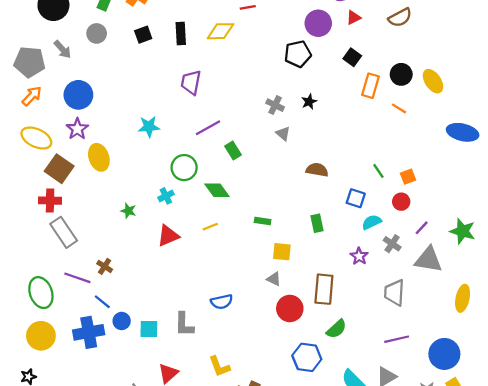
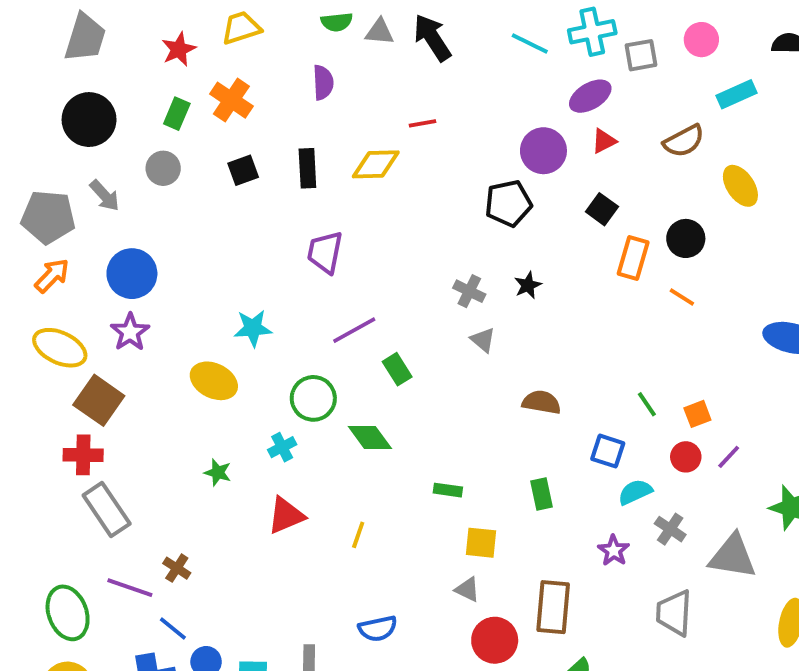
yellow ellipse: (433, 81) -> (740, 186), moved
yellow ellipse: (99, 157) -> (214, 381), moved, turned -45
yellow line: (210, 227) -> (358, 535), moved, turned -49
purple line: (422, 228) -> (729, 457), moved

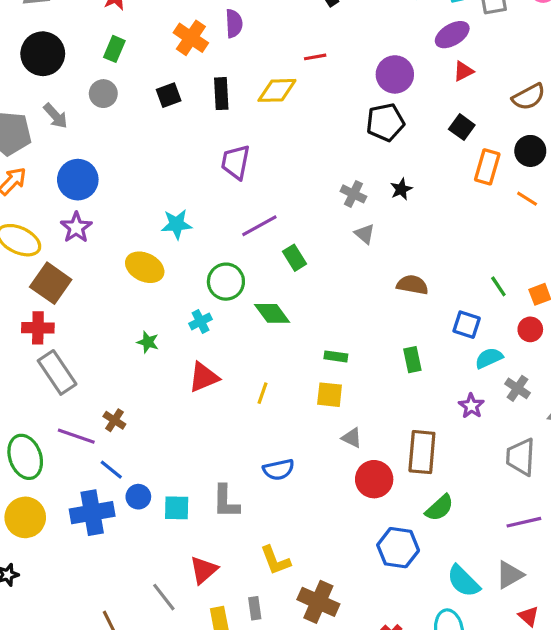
orange cross: (231, 100) -> (191, 38), moved
brown semicircle: (684, 141) -> (529, 97), moved
purple circle: (543, 151) -> (395, 74), moved
yellow square: (481, 543) -> (330, 395), moved

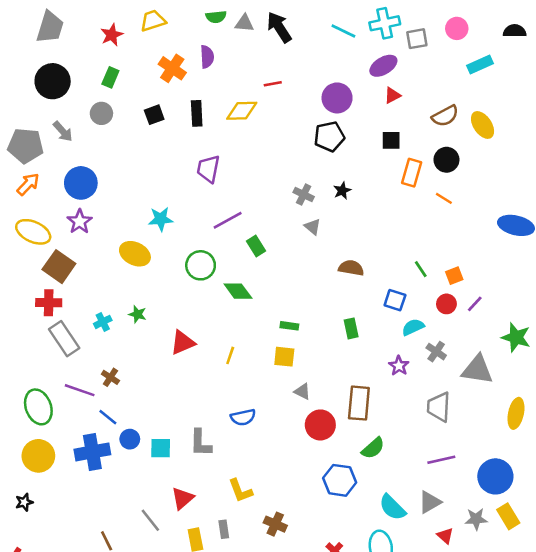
black square: (462, 127) -> (391, 140), turned -36
cyan cross: (200, 321) -> (103, 322), moved
brown cross: (318, 602) -> (275, 524), size x0.7

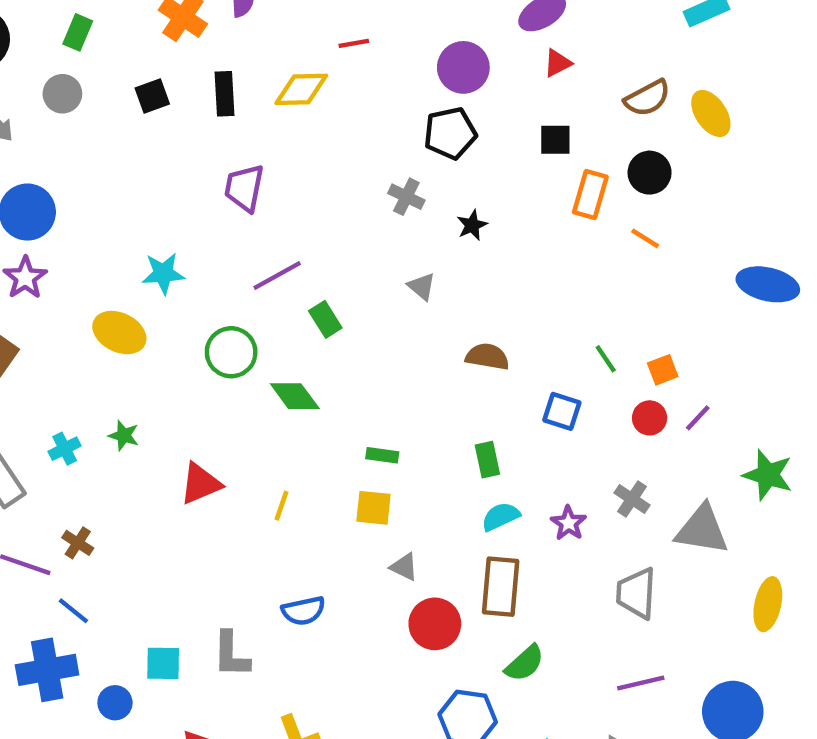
gray cross: (304, 195) -> (406, 197), moved
cyan semicircle: (413, 327) -> (501, 517), moved
blue circle: (130, 439) -> (115, 703), moved

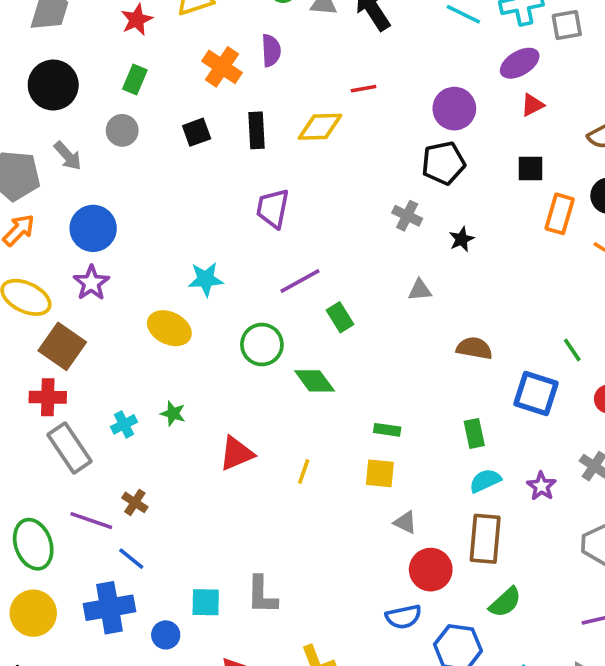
gray triangle: (422, 287) -> (420, 290), turned -45
blue square: (562, 411) -> (536, 394), size x1.4
blue semicircle: (303, 611) -> (403, 617), moved

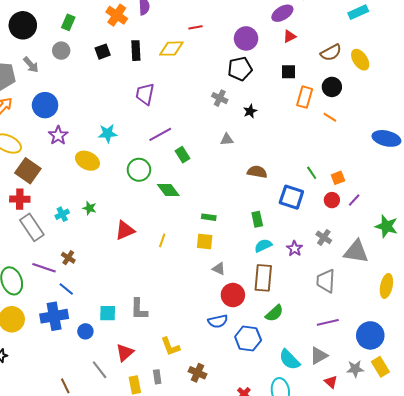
purple star: (91, 283) -> (58, 135), moved

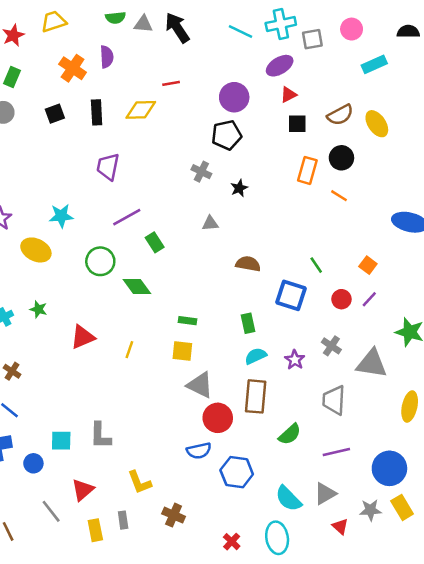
black square: (288, 72) -> (297, 124), moved
orange square: (338, 178) -> (368, 265), moved, turned -32
gray triangle: (219, 269) -> (200, 385), size x1.6
green semicircle: (274, 313) -> (290, 434), moved

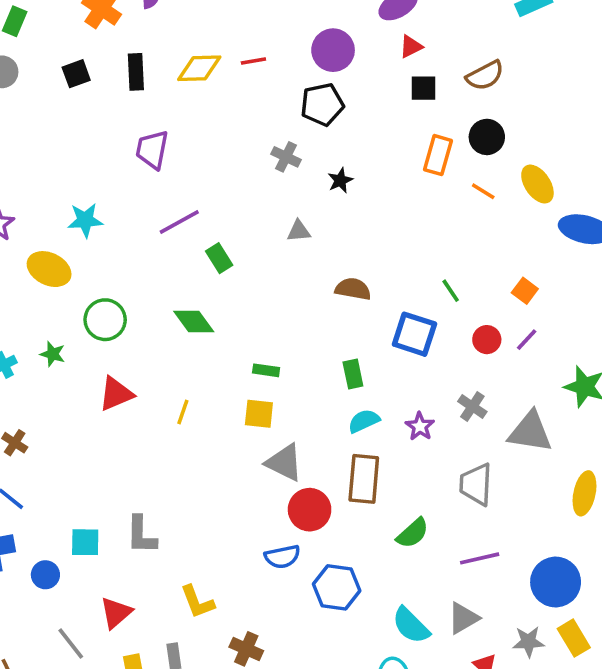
red line: (171, 83) -> (253, 61), moved
yellow ellipse: (377, 124) -> (537, 184), moved
green circle: (100, 261) -> (105, 320), moved

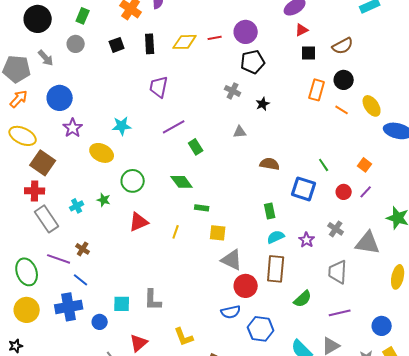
purple circle: (333, 50) -> (246, 32), moved
green rectangle: (266, 370) -> (202, 208), moved
blue circle: (556, 582) -> (382, 326), size x0.7

